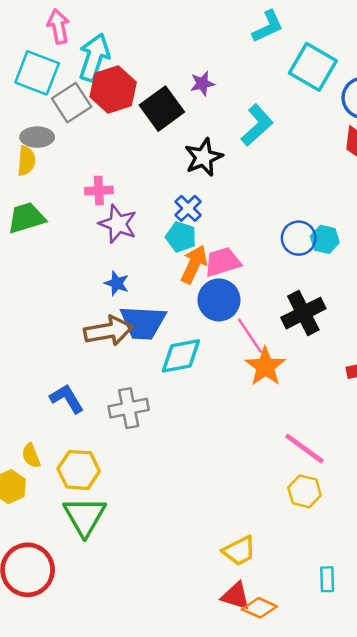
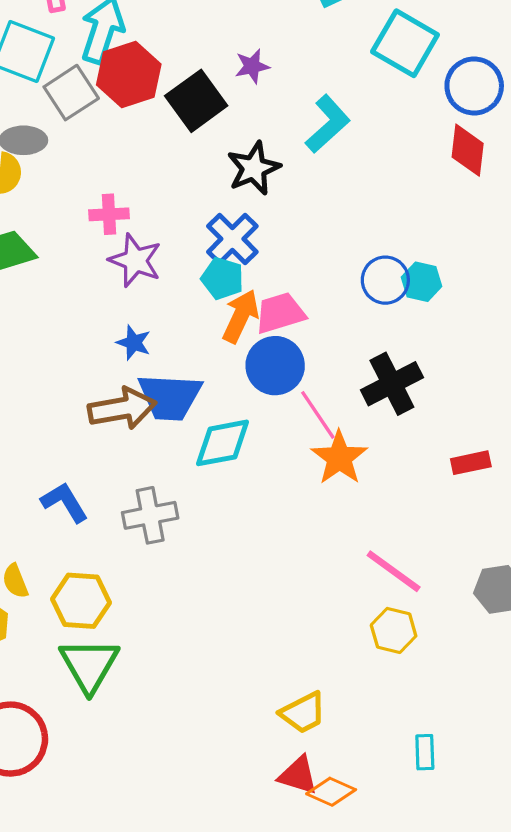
blue cross: (188, 208) -> (232, 239), size x1.4

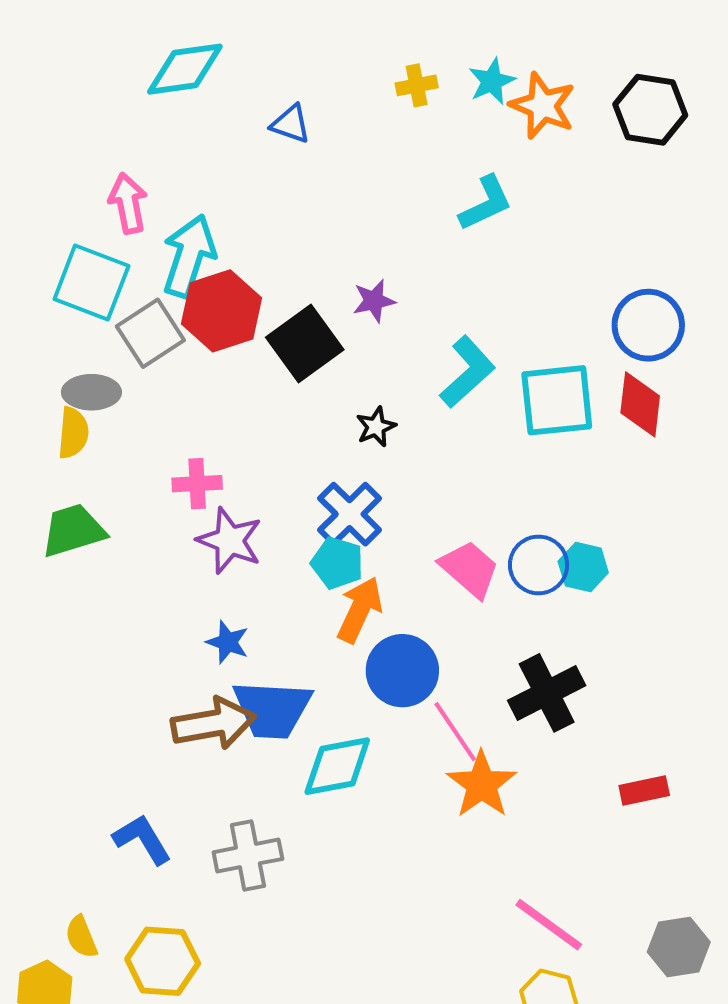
cyan square: (405, 43) -> (557, 400), moved, turned -36
black star: (254, 168) -> (376, 427), size x0.6
pink trapezoid: (280, 313) -> (469, 569), moved, turned 58

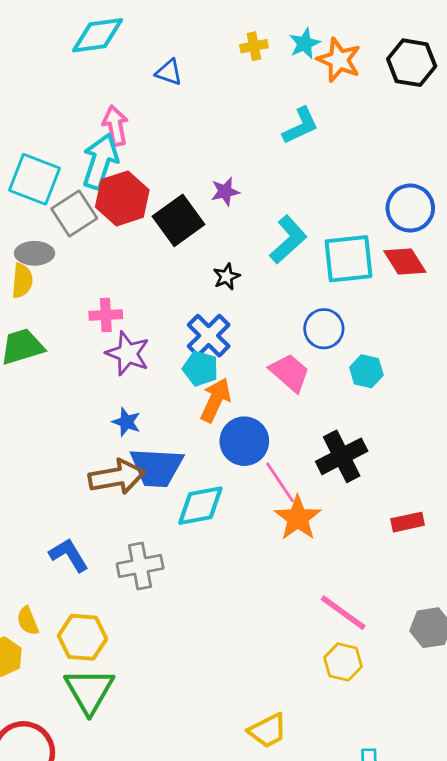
pink arrow: (128, 203) -> (115, 126), moved
red diamond: (640, 404) -> (405, 262), turned -39
blue circle: (539, 565) -> (324, 329), moved

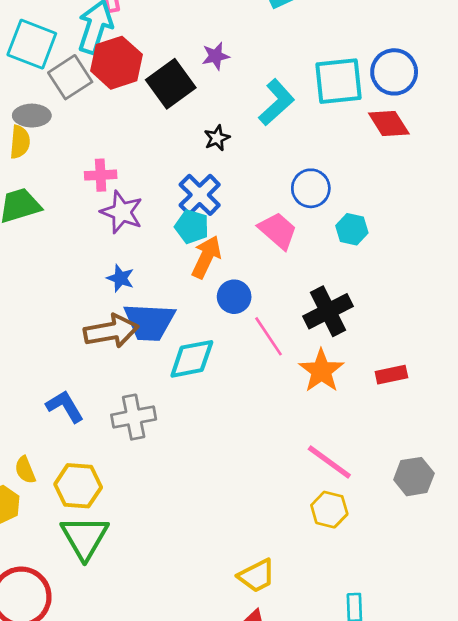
cyan square: (349, 259) -> (339, 81), moved
blue circle: (244, 441) -> (234, 297), size x0.7
orange star: (298, 518) -> (321, 371), moved

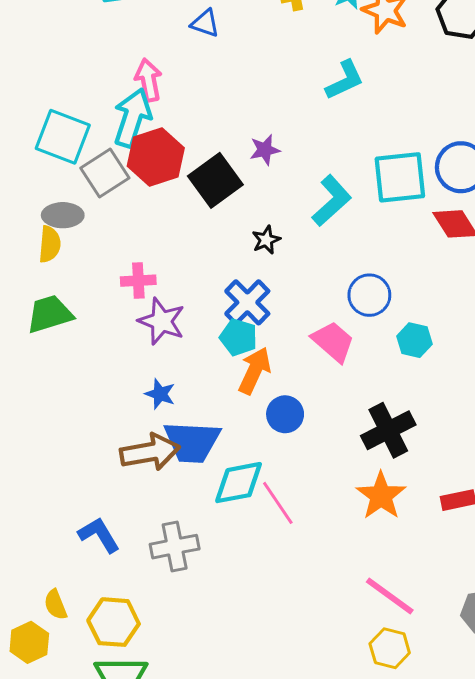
pink line: (268, 336) -> (278, 503), moved

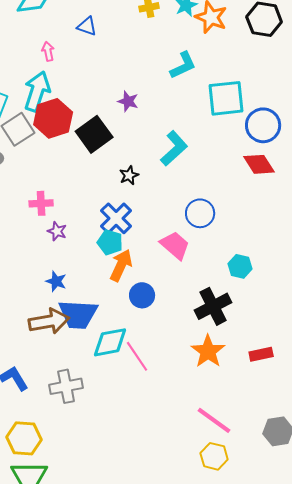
pink arrow: (148, 80) -> (48, 51), moved, size x0.7
purple star: (265, 150) -> (128, 101), moved, turned 30
cyan square: (400, 177) -> (226, 98), moved
purple star: (162, 321) -> (57, 231), size x0.6
cyan hexagon: (414, 340) -> (240, 266), moved

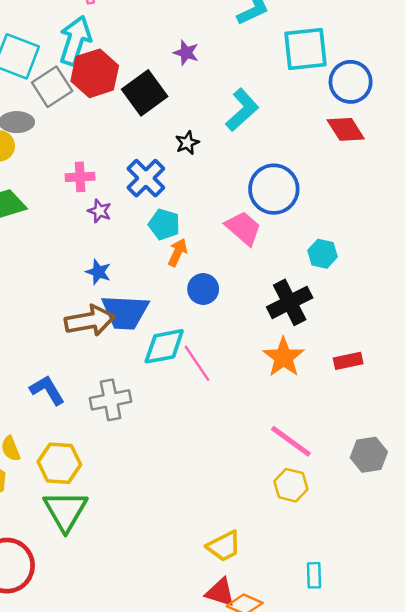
blue circle: (200, 213) -> (274, 189), size x1.4
blue cross: (116, 218) -> (146, 178), moved
orange arrow: (121, 265) -> (178, 252), size x0.7

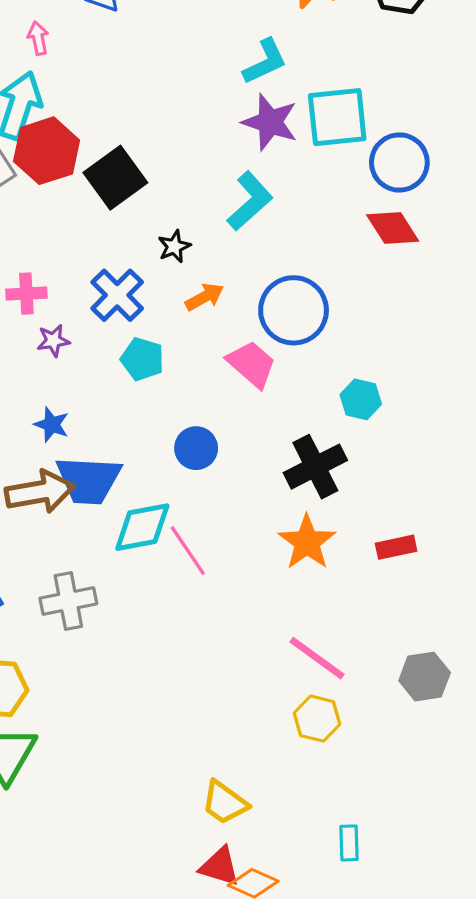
purple star: (186, 53) -> (270, 122), moved, size x1.6
purple star: (100, 211) -> (53, 341), turned -30
orange arrow: (178, 252) -> (204, 297), moved, turned 36
yellow trapezoid: (224, 546) -> (225, 803), turned 63

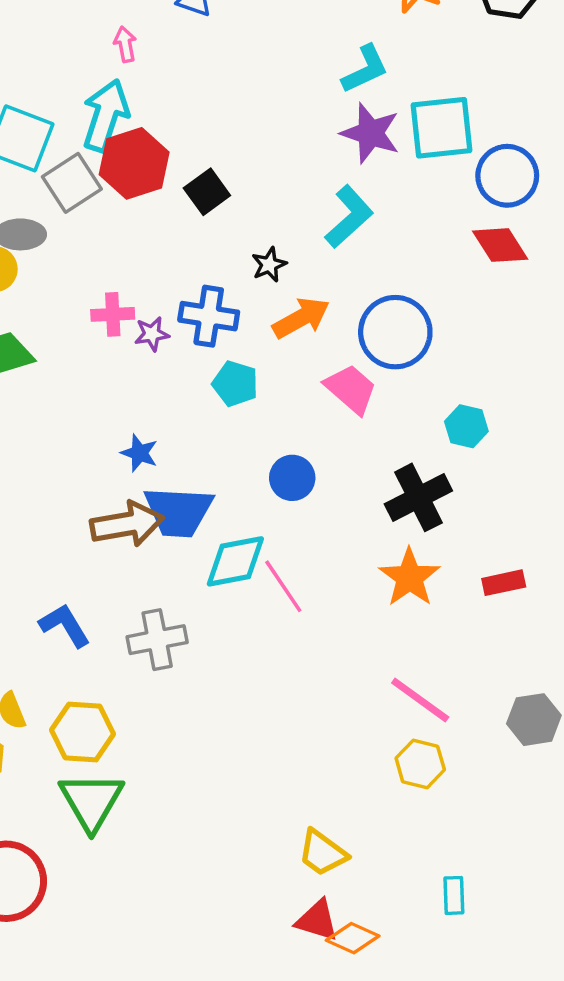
black square: (115, 178) -> (207, 192), size x0.7
blue cross: (117, 295) -> (209, 316), turned -36
orange arrow: (204, 297) -> (301, 318), size x1.4
purple star: (53, 341) -> (152, 334), moved

